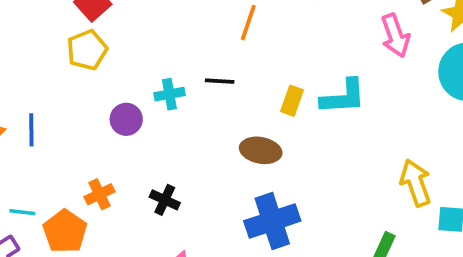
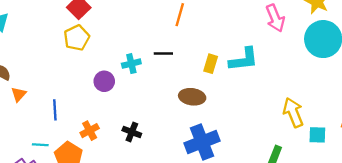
blue line: (31, 130) -> (55, 110), moved

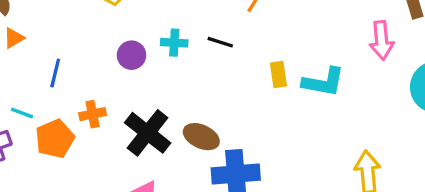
yellow rectangle: (211, 64) -> (278, 74), turned -42
brown ellipse: (192, 97) -> (201, 137), moved
black cross: (132, 132) -> (148, 133), size x1.8

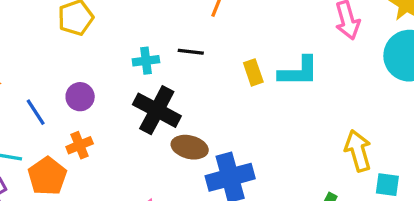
purple circle: (132, 55) -> (80, 97), moved
blue line: (55, 73) -> (36, 112), turned -36
black cross: (148, 133) -> (157, 110), moved

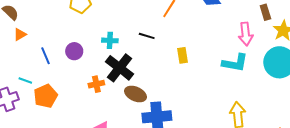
cyan cross: (146, 61) -> (110, 40), moved
cyan L-shape: (299, 72) -> (235, 63), moved
orange cross: (80, 145) -> (96, 84), moved

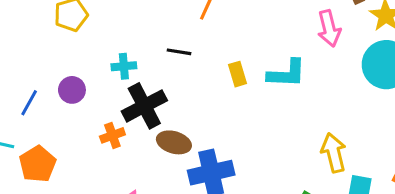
blue line: (45, 56) -> (29, 103), turned 60
cyan L-shape: (235, 63) -> (287, 73), moved
black cross: (120, 68) -> (144, 106), turned 32

